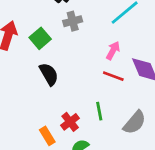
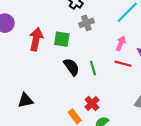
green square: (40, 38) -> (62, 39), turned -35
green line: (99, 111) -> (93, 68), moved

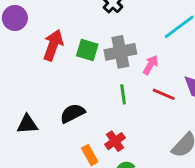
gray cross: (86, 23) -> (120, 52), moved, size x1.5
pink arrow: (121, 43) -> (150, 65), moved
black semicircle: (72, 67) -> (72, 113), moved, turned -90

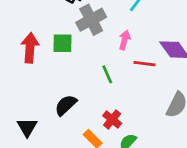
gray cross: (120, 52) -> (91, 20), moved
black triangle: (27, 124) -> (27, 127), turned -40

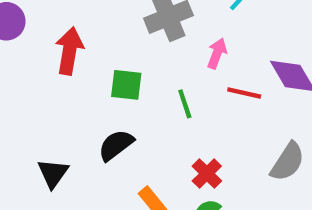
green square: (63, 43) -> (126, 85), moved
red cross: (112, 119) -> (207, 174), moved

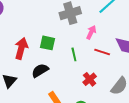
red arrow: (69, 51) -> (21, 48), moved
red cross: (207, 174) -> (90, 79), moved

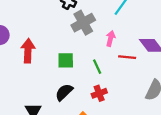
red arrow: (21, 48) -> (28, 51), moved
red cross: (90, 79) -> (99, 93), moved, turned 32

